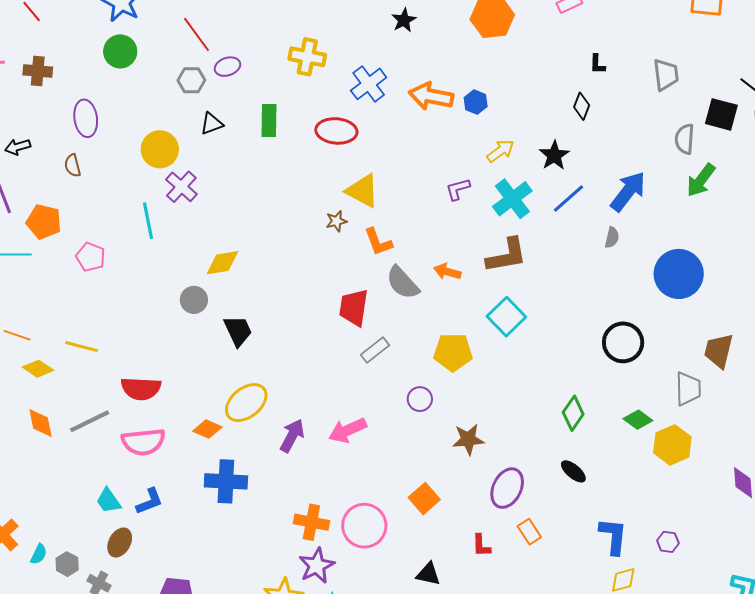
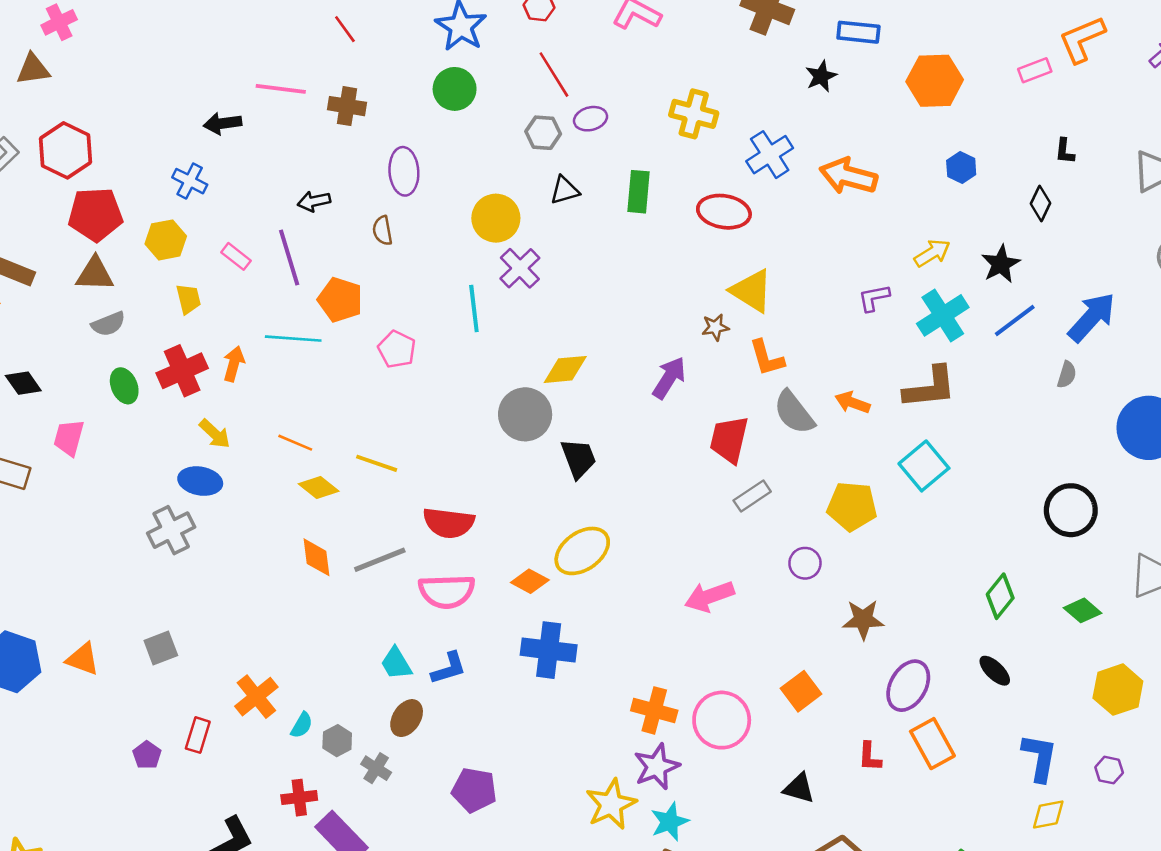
blue hexagon: (476, 102) -> (961, 168), moved
gray circle: (194, 300) -> (525, 414), size x1.5
purple arrow: (292, 436) -> (669, 378), moved
yellow hexagon: (672, 445) -> (1118, 690), moved
orange rectangle: (529, 532) -> (932, 744), size x1.5

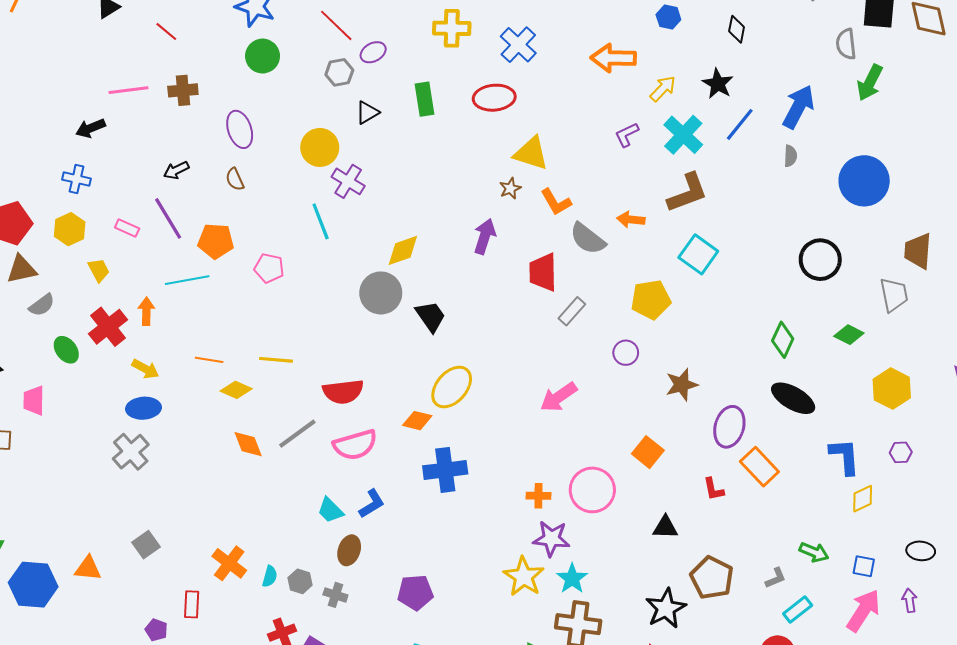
orange arrow: (848, 176) -> (613, 58), moved
black ellipse: (995, 671) -> (793, 398), size x1.6
orange cross: (654, 710) -> (538, 496), size x0.7
purple star: (657, 767) -> (551, 539), turned -30

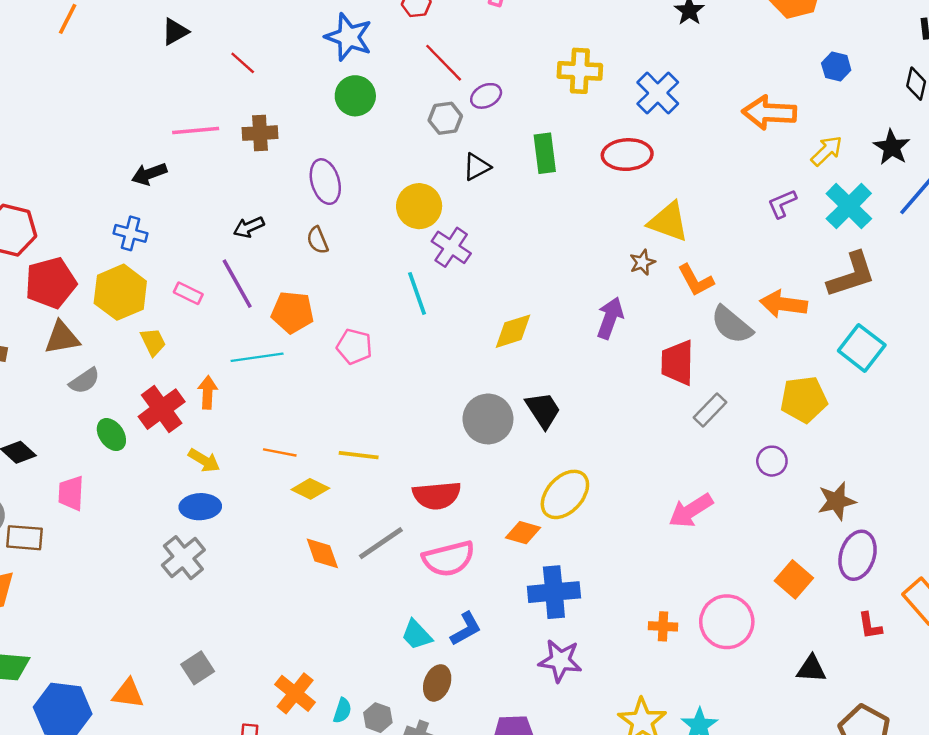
orange arrow: (631, 220) -> (783, 304), size x1.4
yellow hexagon: (70, 229) -> (120, 292), size x1.4
gray circle: (381, 293) -> (488, 419), moved
purple ellipse: (729, 427) -> (858, 555), moved
purple star: (551, 539) -> (560, 661), moved

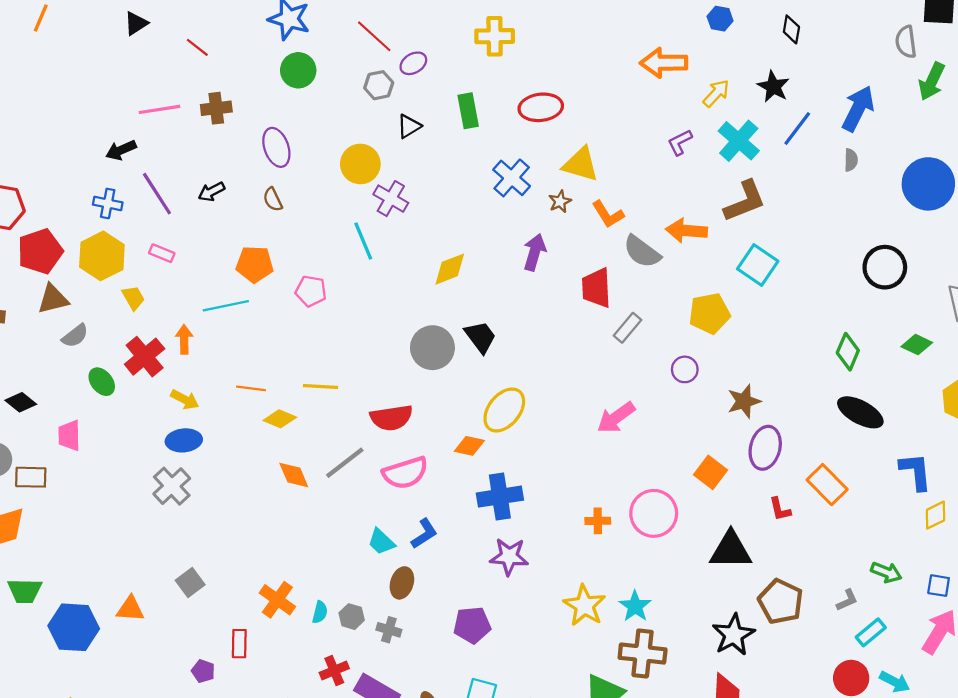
blue cross: (658, 93) -> (512, 178), moved
purple line: (237, 284) -> (157, 194), moved
black triangle: (811, 669) -> (731, 550), size x1.6

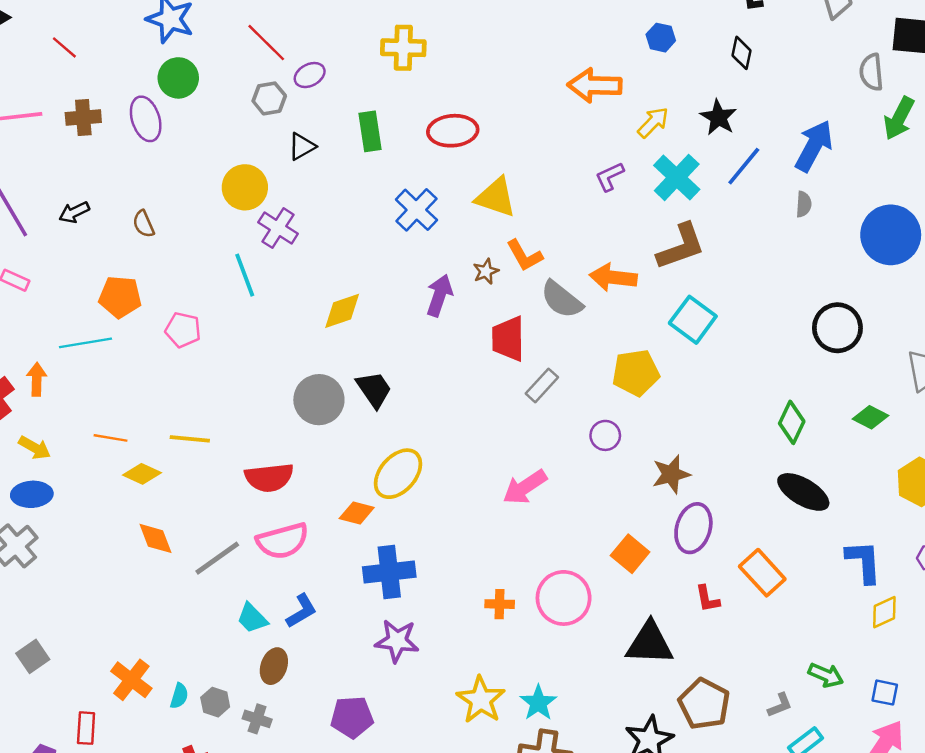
purple ellipse: (276, 147) -> (146, 119), moved
brown star: (560, 201) -> (486, 271), moved
gray line: (345, 463) -> (217, 558), moved

